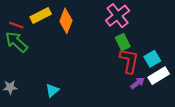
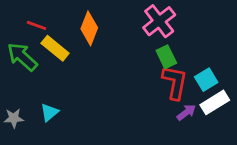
yellow rectangle: (41, 16) -> (55, 48), moved, turned 66
red line: (16, 25) -> (37, 25), moved
cyan triangle: (52, 90) -> (49, 112), moved

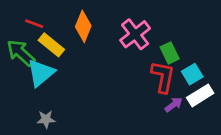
pink cross: (159, 21) -> (135, 34), moved
green rectangle: (166, 57) -> (170, 53), moved
cyan triangle: (49, 112) -> (41, 73), moved, size x1.6
gray star: (14, 118) -> (46, 119), moved

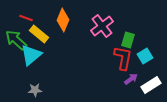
green rectangle: (170, 53) -> (128, 40), turned 42
white rectangle: (200, 95) -> (151, 85), moved

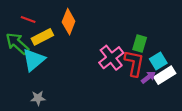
pink cross: (102, 26) -> (111, 58), moved
yellow rectangle: (39, 34) -> (42, 37), turned -66
purple arrow: (131, 79) -> (148, 77), moved
white rectangle: (151, 85) -> (165, 75), moved

